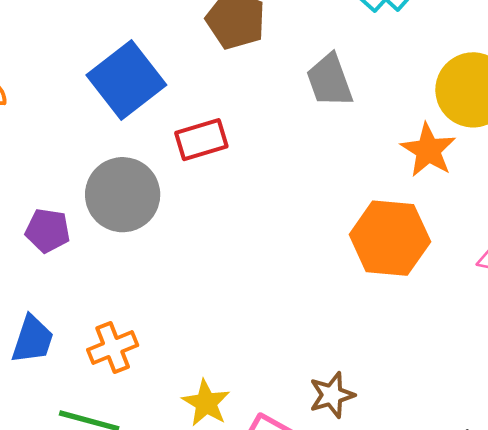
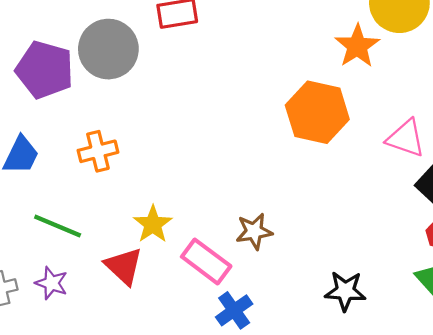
purple pentagon: (48, 231) -> (45, 70), size x1.6
orange cross: (113, 348) -> (98, 151), moved

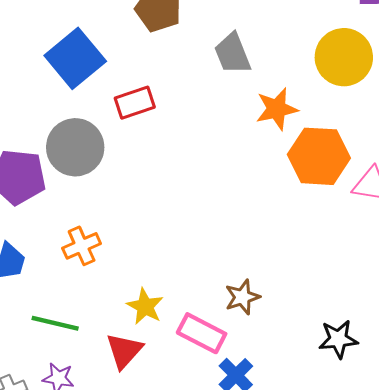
orange star: (357, 46) -> (277, 109), moved, turned 30
orange hexagon: (317, 112) -> (319, 156), moved
red triangle: (124, 266) -> (124, 351), turned 39

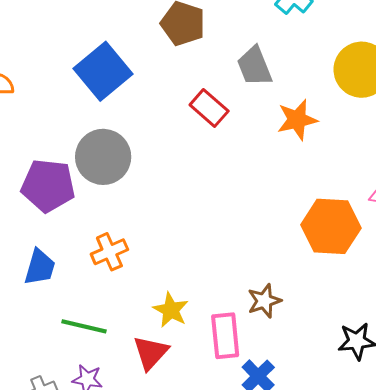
red rectangle: (135, 103) -> (209, 108), moved, turned 60
orange hexagon: (319, 156) -> (331, 226), moved
pink rectangle: (202, 333) -> (225, 336), turned 57

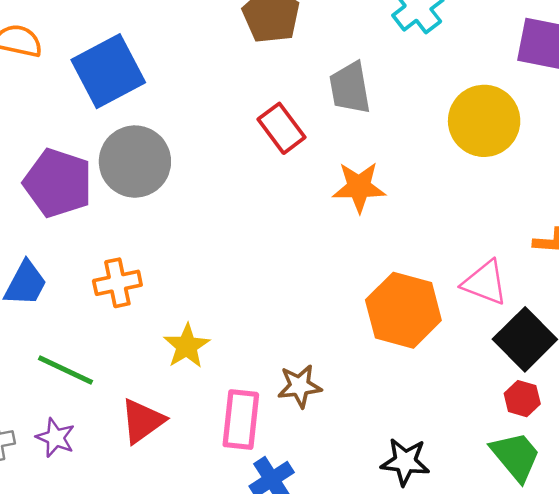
blue square: (103, 71) -> (108, 71), moved
orange star: (297, 120) -> (359, 187), moved
yellow star: (171, 310) -> (187, 346), moved

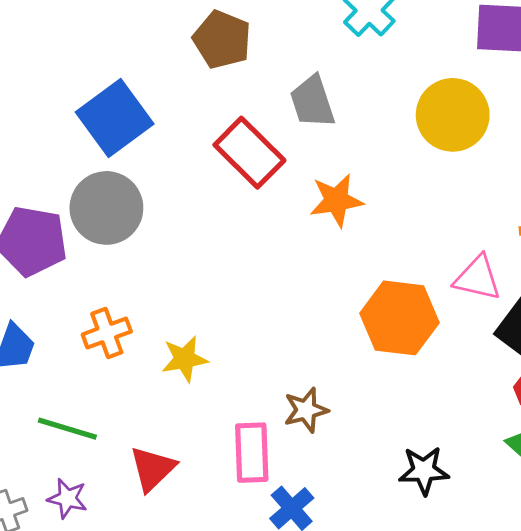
blue square: (108, 71) -> (115, 118), moved
red rectangle: (282, 128) -> (249, 153), size x1.4
yellow star: (187, 346) -> (185, 359), moved, turned 30

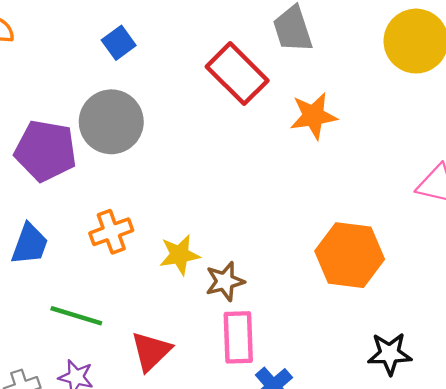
blue square: (115, 118) -> (119, 43), size x0.5
orange hexagon: (400, 318) -> (350, 255), moved
brown star: (306, 410) -> (225, 281), moved

